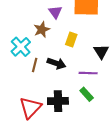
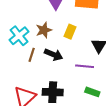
brown star: (42, 29) -> (44, 30), moved
green rectangle: (87, 94) -> (92, 92), moved, turned -32

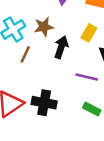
yellow rectangle: (70, 32) -> (89, 33), moved
black arrow: (54, 55) -> (61, 47), moved, turned -102

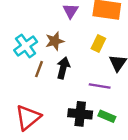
black arrow: (61, 47) -> (63, 68), moved
black cross: (44, 103) -> (80, 114), moved

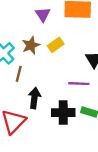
yellow rectangle: (98, 44) -> (56, 45), moved, turned 35
black arrow: (63, 68) -> (34, 98), moved

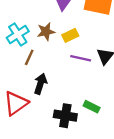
purple line: (79, 84) -> (81, 58), moved
black cross: (63, 113) -> (65, 116), moved

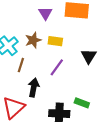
yellow rectangle: (70, 35) -> (55, 41), turned 40
purple line: (81, 58) -> (57, 67), moved, turned -60

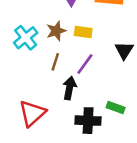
brown line: (21, 65) -> (55, 62), moved
black arrow: (34, 88) -> (70, 88), moved

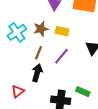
black arrow: (70, 88) -> (37, 73), moved
red triangle: (32, 113) -> (18, 91), size x0.6

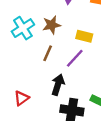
yellow rectangle: (62, 31) -> (84, 36), moved
black arrow: (37, 73) -> (58, 85), moved

